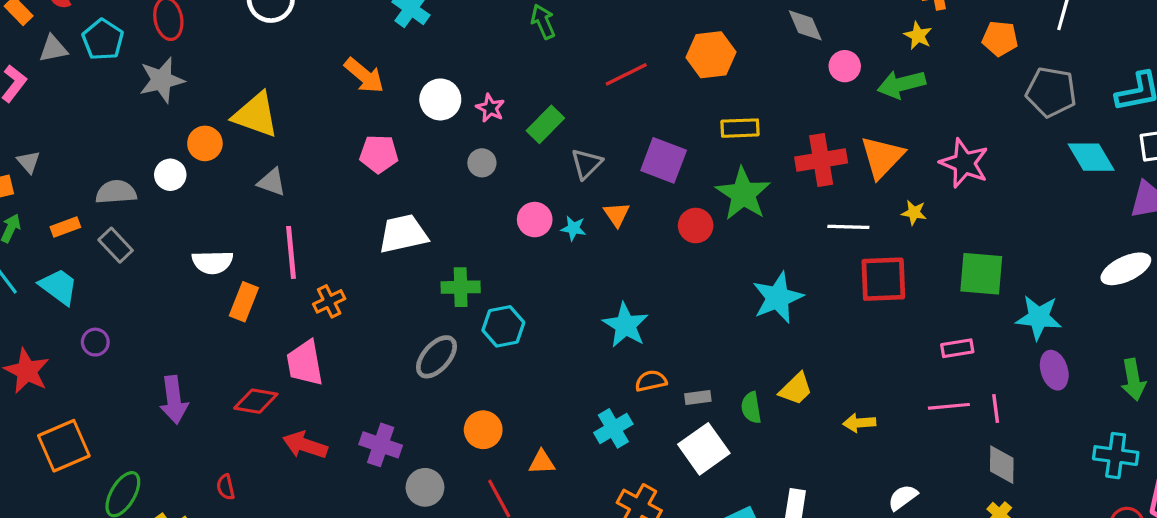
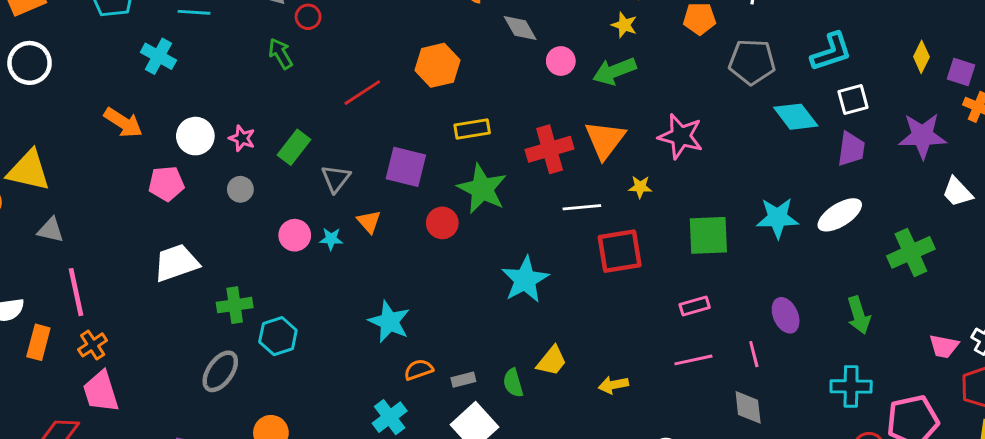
pink pentagon: (379, 154) -> (166, 184), moved
orange cross: (329, 301) -> (93, 345), moved
cyan star: (1039, 317) -> (777, 218), moved
pink line: (996, 408) -> (754, 354), moved

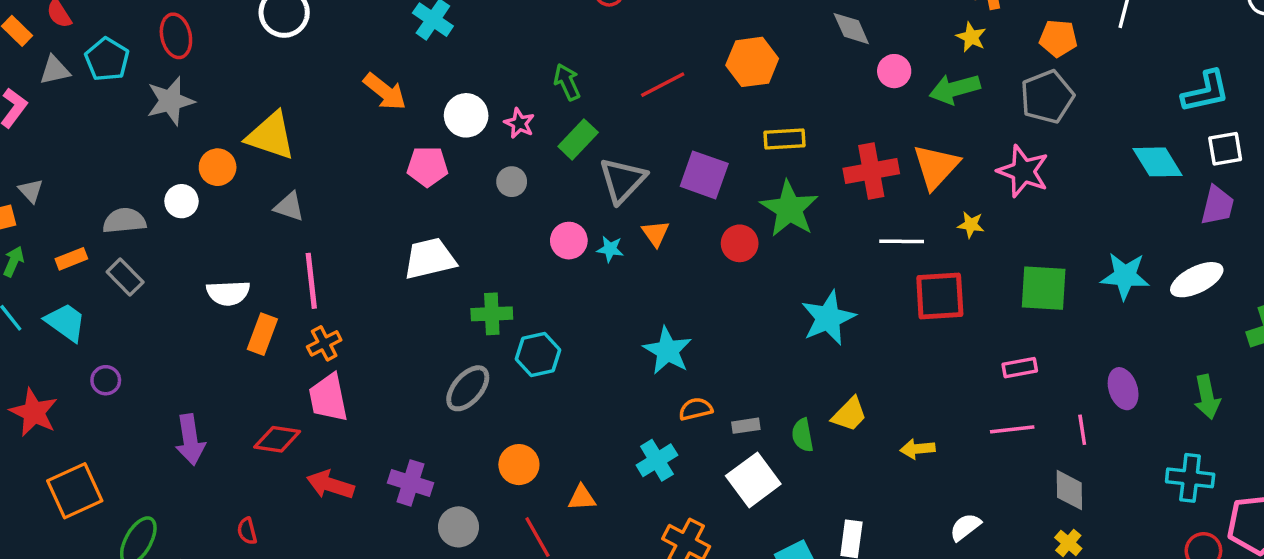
green arrow: (281, 54) -> (567, 82), moved
gray pentagon: (752, 62) -> (1047, 97), moved, turned -30
gray triangle: (336, 179) -> (623, 180), size x1.4

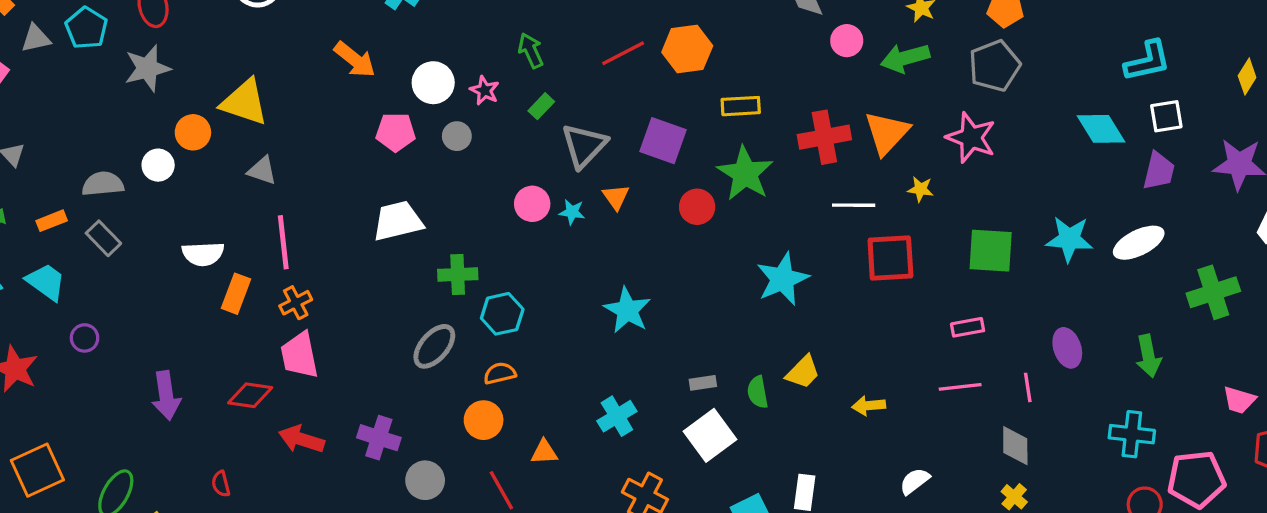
orange hexagon: (752, 62) -> (687, 49), moved
green rectangle: (578, 139) -> (541, 106), size x0.7
gray circle: (512, 182) -> (457, 136), moved
orange semicircle: (696, 409) -> (500, 373), moved
orange square: (75, 491) -> (37, 470), moved

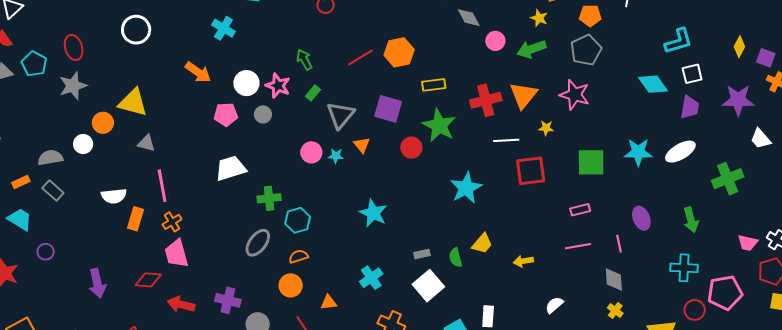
pink star: (485, 90) -> (278, 86), size x1.4

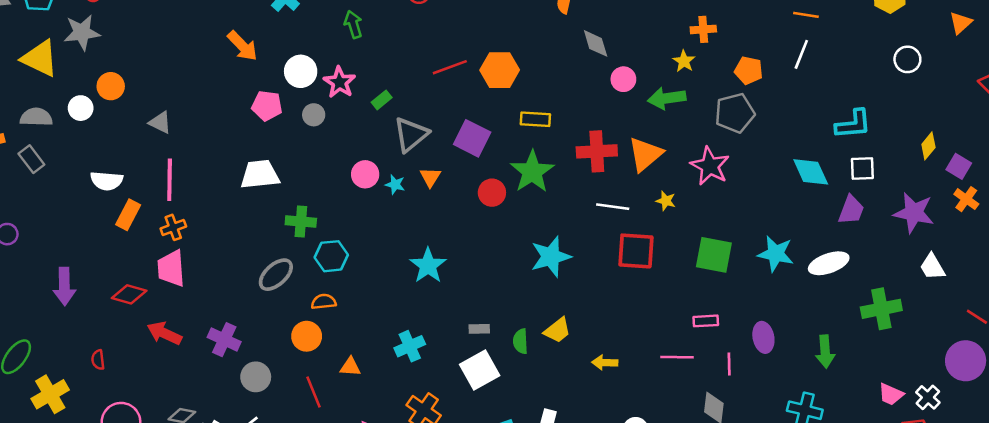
green arrow: (304, 60) -> (353, 24), moved
yellow triangle: (133, 102) -> (40, 58), moved
pink rectangle: (580, 210) -> (706, 321), moved

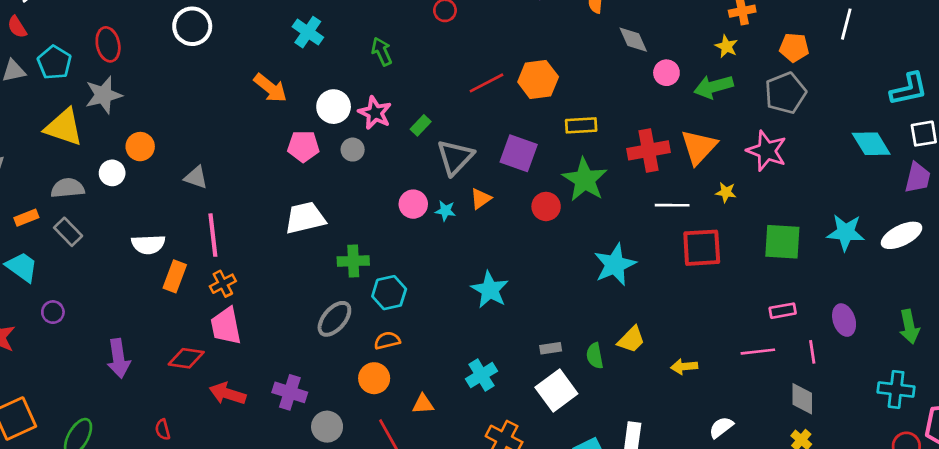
orange triangle: (430, 177) -> (481, 199), turned 30

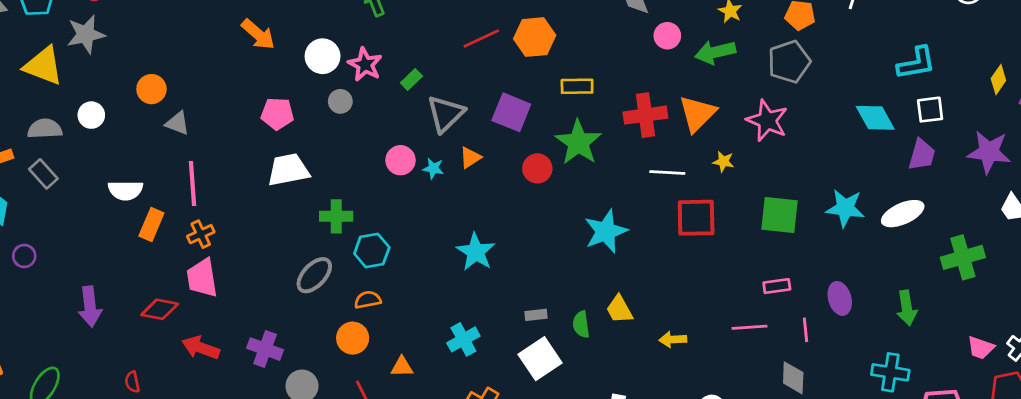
pink pentagon: (303, 146) -> (277, 114), moved
orange circle: (140, 147) -> (151, 89), moved
yellow trapezoid: (631, 340) -> (619, 309), turned 104

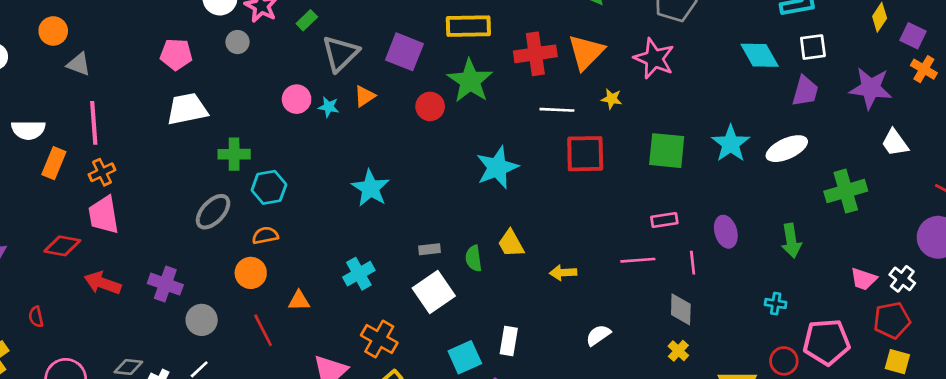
yellow rectangle: (577, 86) -> (468, 26), size x1.4
cyan star: (845, 208) -> (731, 144), turned 30
cyan cross: (890, 372) -> (776, 304), size x0.6

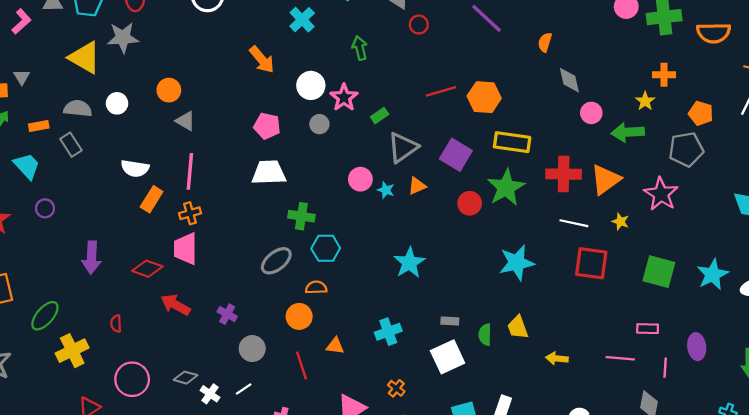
purple cross: (165, 284) -> (227, 314), size x0.7
orange cross: (379, 339) -> (396, 388), size x0.6

